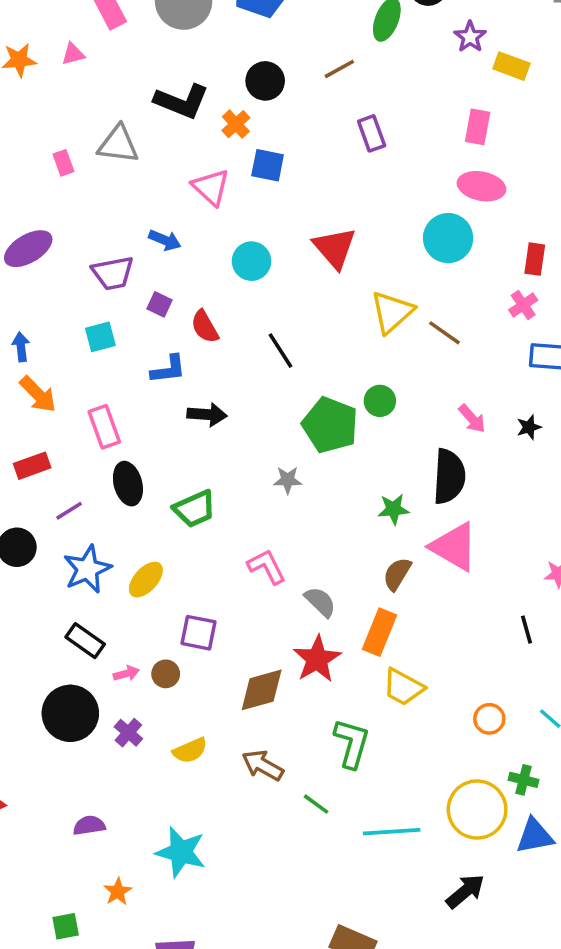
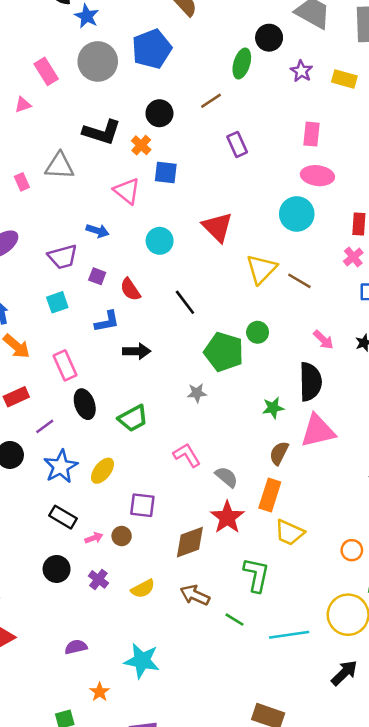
yellow rectangle: (511, 66) -> (344, 79), moved
pink triangle: (454, 547) -> (318, 431), turned -39
black circle: (70, 713) -> (57, 569), size x0.7

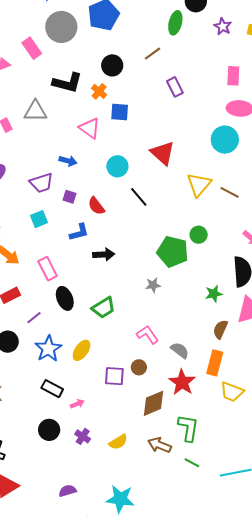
pink rectangle: (46, 71) -> (32, 48), moved
black line: (185, 302) -> (139, 197), moved
brown circle: (122, 536) -> (139, 367), moved
green L-shape: (256, 575) -> (188, 428), moved

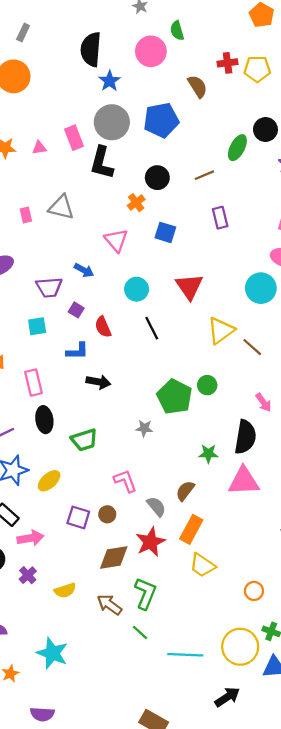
black L-shape: (67, 83) -> (102, 163), moved, turned 76
blue square: (120, 112) -> (165, 232), moved
brown semicircle: (220, 329) -> (185, 491), moved
pink arrow: (77, 404) -> (30, 538), size x1.6

